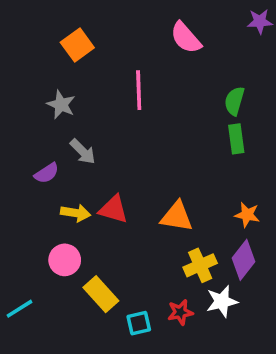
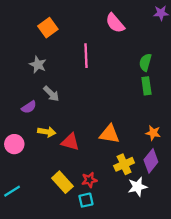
red triangle: (113, 209) -> (70, 142), moved
pink circle: (65, 260) -> (14, 144), moved
red star: (180, 312) -> (89, 180), moved

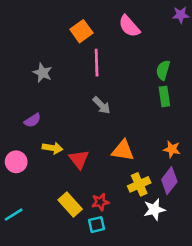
orange square: (48, 28) -> (81, 31), moved
gray arrow: (51, 94) -> (102, 105), moved
red triangle: (70, 142) -> (79, 159), turned 36

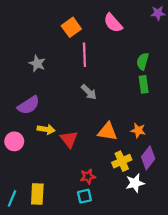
purple semicircle: (32, 120) -> (29, 105), size x1.5
orange star: (172, 149) -> (138, 130), moved
yellow rectangle: (70, 204) -> (37, 194), moved, turned 45
cyan line: (14, 215) -> (12, 198), moved, turned -35

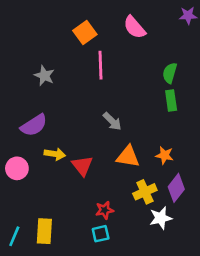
gray arrow: (89, 92) -> (112, 121), moved

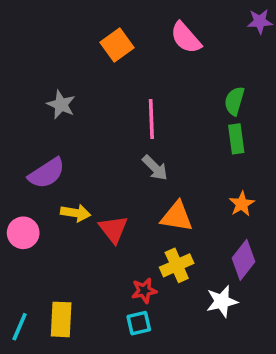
pink line: (101, 65) -> (151, 119), moved
orange star: (165, 155) -> (242, 204), moved, turned 30
yellow cross: (145, 192) -> (177, 265), moved

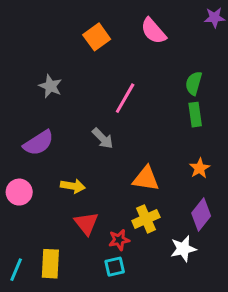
pink line: (151, 119) -> (125, 98), turned 32
gray arrow: (155, 168) -> (103, 138), moved
yellow arrow: (76, 213) -> (73, 186), moved
red triangle: (113, 229) -> (86, 223), moved

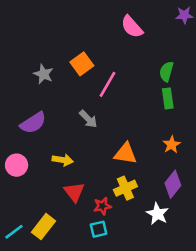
orange square: (97, 37) -> (82, 64), moved
white star: (183, 249) -> (157, 214), turned -30
yellow rectangle: (50, 264) -> (43, 227), turned 35
cyan line: (16, 270) -> (14, 232), turned 30

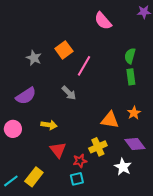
orange triangle: (125, 154) -> (110, 120), moved
purple diamond: (173, 184) -> (135, 144), turned -75

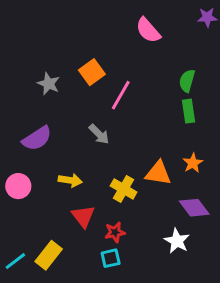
yellow cross: (98, 147) -> (124, 189), moved, turned -36

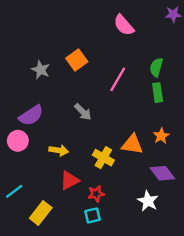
pink line: (121, 95) -> (118, 79), moved
pink circle: (18, 186) -> (18, 141), moved
red triangle: (83, 216) -> (70, 180), turned 40
cyan line: (15, 261) -> (14, 191), moved

